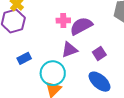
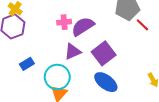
purple square: (99, 54) -> (104, 53), size x1.6

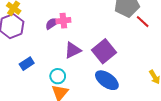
purple semicircle: (83, 26) -> (52, 23), moved, size x0.6
cyan circle: (57, 77) -> (58, 76), size x0.6

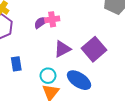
blue rectangle: (27, 64) -> (16, 64), turned -64
blue ellipse: (107, 80) -> (79, 80), moved

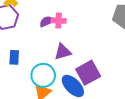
purple square: (94, 49) -> (88, 73), moved
cyan circle: (48, 76) -> (43, 75), size x1.5

